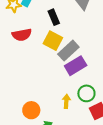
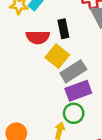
red semicircle: (22, 35) -> (38, 37), moved
green circle: (86, 93) -> (74, 113), moved

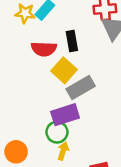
purple rectangle: (78, 91) -> (65, 115), moved
green circle: (74, 113) -> (57, 132), moved

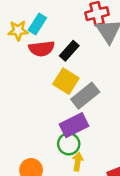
black rectangle: (72, 41) -> (69, 51), turned 60
red semicircle: (44, 49) -> (42, 49), moved

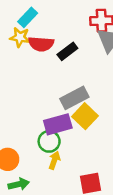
cyan rectangle: (37, 24) -> (28, 17), moved
yellow star: (18, 30) -> (20, 37), moved
yellow square: (66, 81) -> (85, 116), moved

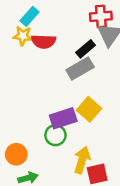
black rectangle: (67, 51) -> (86, 49), moved
gray rectangle: (74, 98) -> (80, 68), moved
yellow arrow: (54, 160) -> (82, 160), moved, size x1.5

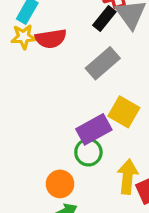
black rectangle: (86, 49) -> (104, 19), moved
orange circle: (16, 154) -> (60, 184), moved

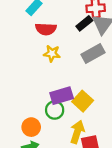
yellow star: (24, 37) -> (52, 53), moved
gray rectangle: (103, 63) -> (93, 53), moved
yellow square: (124, 112) -> (83, 101), moved

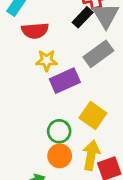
purple rectangle: (62, 96) -> (65, 81), moved
orange circle: (31, 127) -> (60, 156), moved

